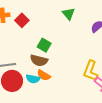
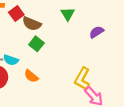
brown semicircle: (39, 60) -> (32, 24), moved
cyan semicircle: (33, 79) -> (11, 60), moved

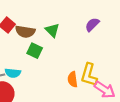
green triangle: (68, 14) -> (52, 30), moved
orange semicircle: (31, 76) -> (73, 79), moved, turned 56

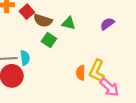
green triangle: (52, 30) -> (69, 23), turned -40
cyan semicircle: (13, 73) -> (25, 58), turned -112

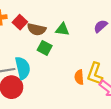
cyan semicircle: (25, 58) -> (23, 68), size x1.5

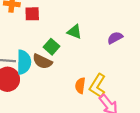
red square: (20, 22) -> (32, 14), turned 32
brown semicircle: (37, 29) -> (42, 61), moved

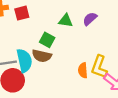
purple semicircle: (115, 38) -> (90, 19), moved

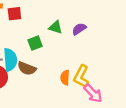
green square: (47, 40) -> (35, 43), turned 32
brown semicircle: (42, 56) -> (27, 68), moved

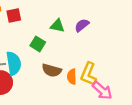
green square: (35, 43) -> (38, 44), turned -32
brown semicircle: (27, 68) -> (52, 70), moved

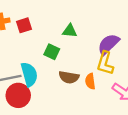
purple semicircle: (82, 25) -> (108, 44), moved, size x1.5
yellow L-shape: (88, 74) -> (105, 63), moved

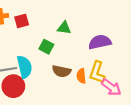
purple semicircle: (108, 44) -> (100, 42), turned 30
yellow L-shape: (105, 63) -> (97, 72), moved

